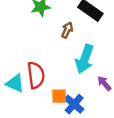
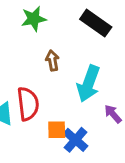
brown arrow: (67, 30) -> (52, 61), moved, turned -35

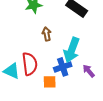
blue cross: (75, 140) -> (63, 67), moved, turned 30

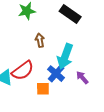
red semicircle: (30, 64) -> (23, 71), turned 60
blue cross: (63, 67) -> (56, 74), turned -30

